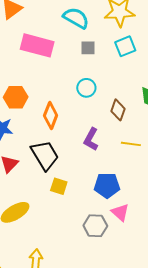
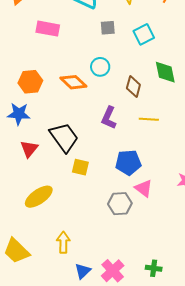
pink rectangle: (37, 45) -> (48, 29), size x0.7
cyan square: (125, 46) -> (144, 34), moved
gray square: (88, 48) -> (108, 28), moved
orange diamond: (51, 116) -> (73, 82), moved, turned -64

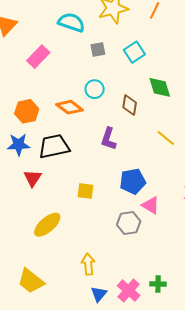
pink rectangle: (48, 29) -> (38, 57), turned -50
yellow line: (149, 119) -> (166, 138), moved, turned 42
black trapezoid: (64, 137) -> (54, 146), moved, turned -60
yellow arrow: (63, 242) -> (88, 264), moved
green cross: (154, 268) -> (158, 284), moved

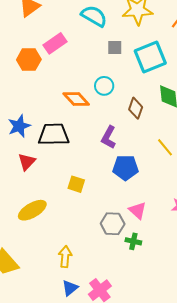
cyan square: (134, 52) -> (150, 57), size x1.5
orange hexagon: (27, 111) -> (29, 60), moved
blue star: (19, 145) -> (19, 126), turned -30
blue pentagon: (133, 181) -> (125, 168), moved
green cross: (158, 284) -> (133, 241), moved

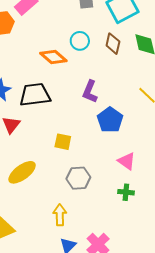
brown diamond: (136, 108) -> (113, 44), moved
blue pentagon: (125, 168) -> (110, 120), turned -30
gray hexagon: (113, 224) -> (78, 178), moved

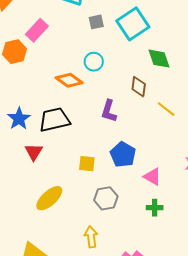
brown diamond: (113, 44) -> (139, 87), moved
blue pentagon: (110, 120) -> (123, 155), moved

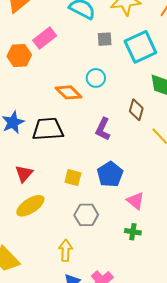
red triangle: (34, 152) -> (24, 174), moved

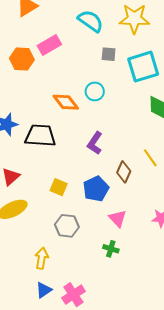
brown diamond: (136, 110) -> (124, 172), moved

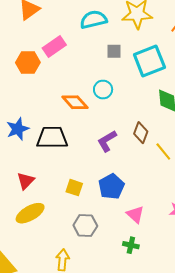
cyan semicircle: (90, 21) -> (93, 20), turned -44
purple L-shape: (95, 143) -> (107, 141), turned 30
brown diamond: (124, 172) -> (141, 133), moved

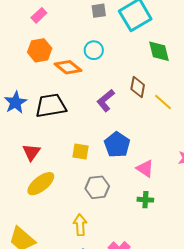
pink rectangle: (54, 47) -> (39, 15), size x0.7
orange hexagon: (28, 63) -> (40, 50), moved

